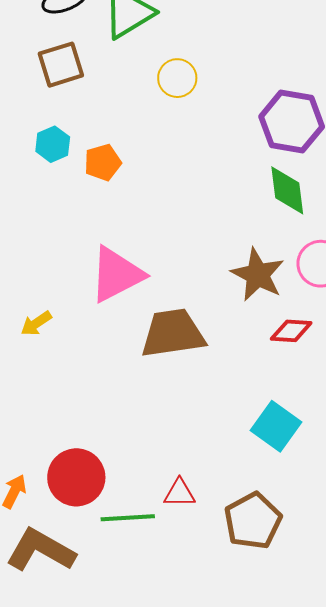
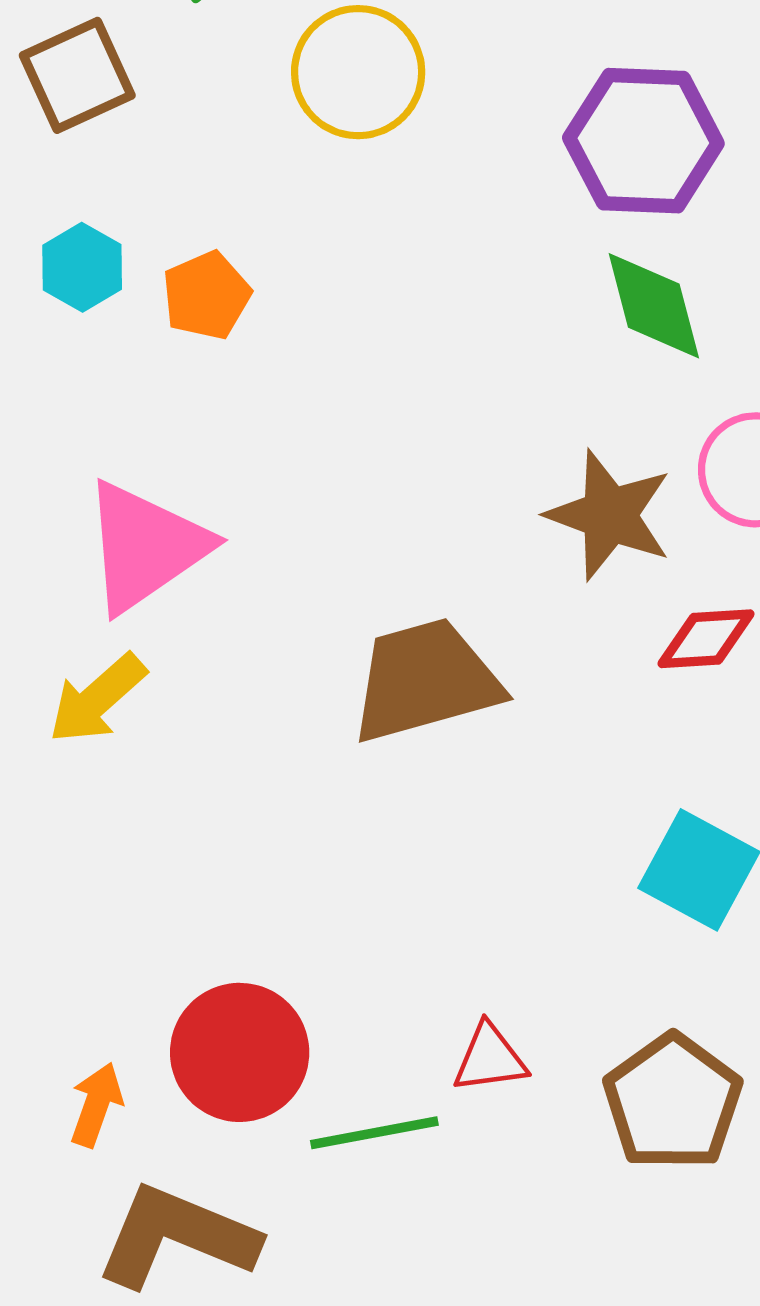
yellow circle: (177, 78) -> (358, 72), size x1.4
pink triangle: (116, 275) -> (145, 547), moved
yellow arrow: (36, 323) -> (97, 699), size x1.4

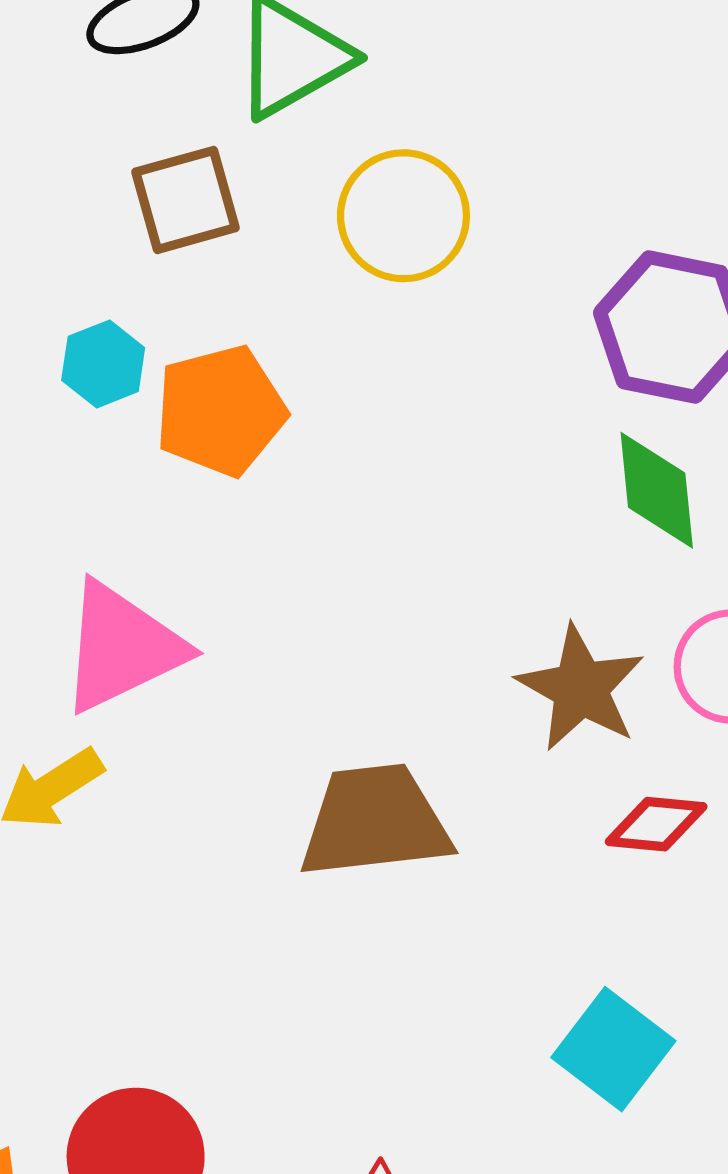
brown square: (77, 75) -> (185, 200), moved
orange pentagon: (206, 295) -> (220, 411), size x1.5

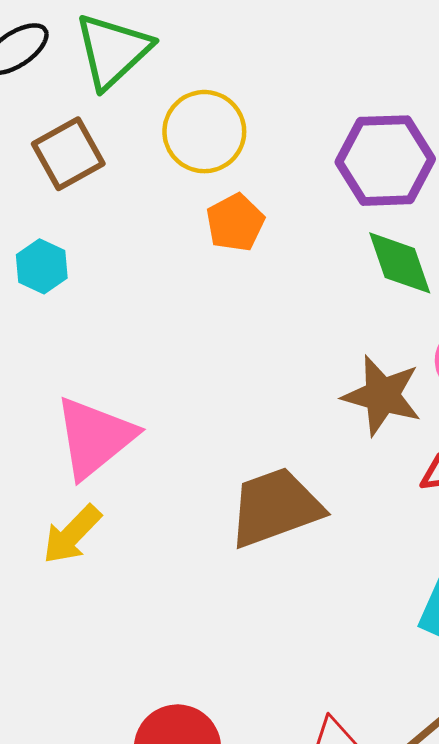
orange pentagon: (220, 411) -> (235, 223), moved, size x0.7

